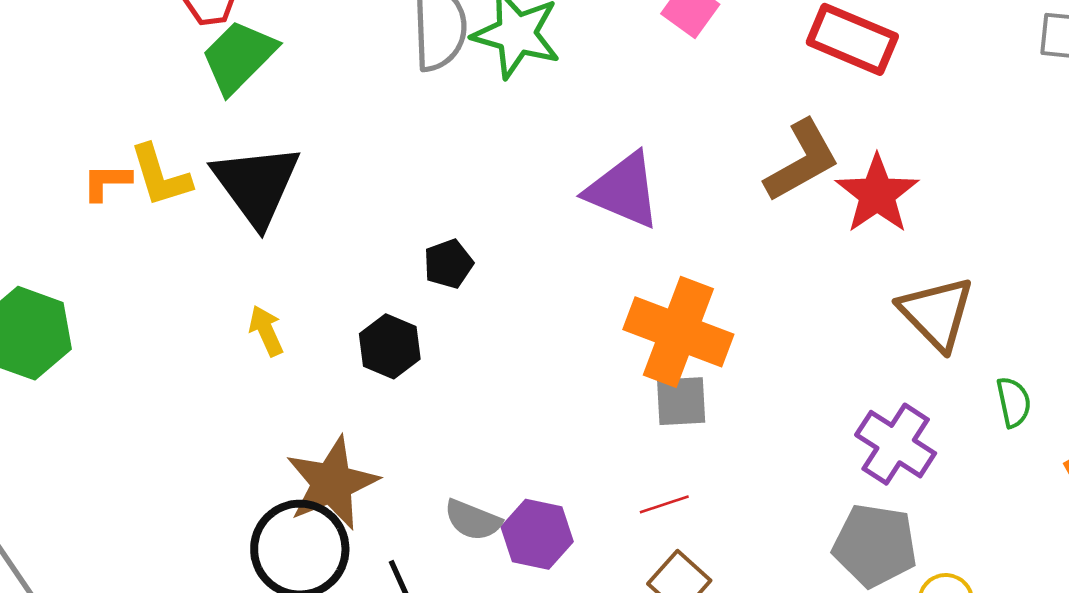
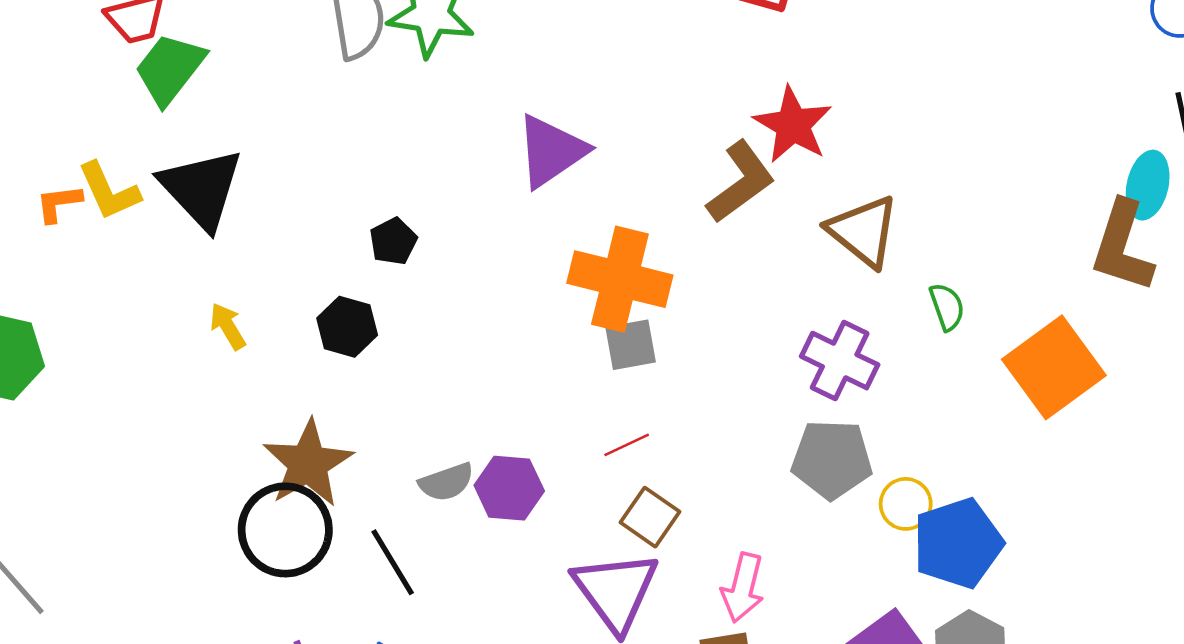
brown L-shape: (802, 161) -> (741, 182), moved
purple triangle: (623, 190) -> (551, 151), turned -50
gray semicircle: (473, 520) -> (446, 482), turned -34

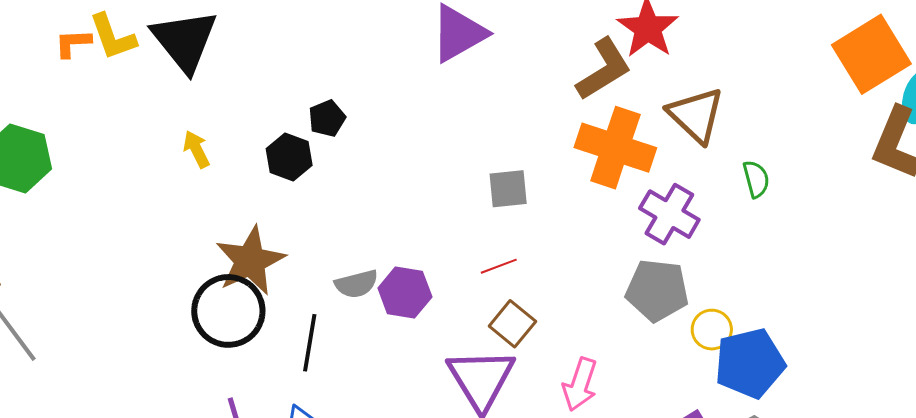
black pentagon: (393, 241) -> (327, 118), moved
orange cross: (620, 279) -> (615, 148), moved
orange square: (1054, 367) -> (871, 54), moved
black line: (393, 562) -> (310, 343), turned 36

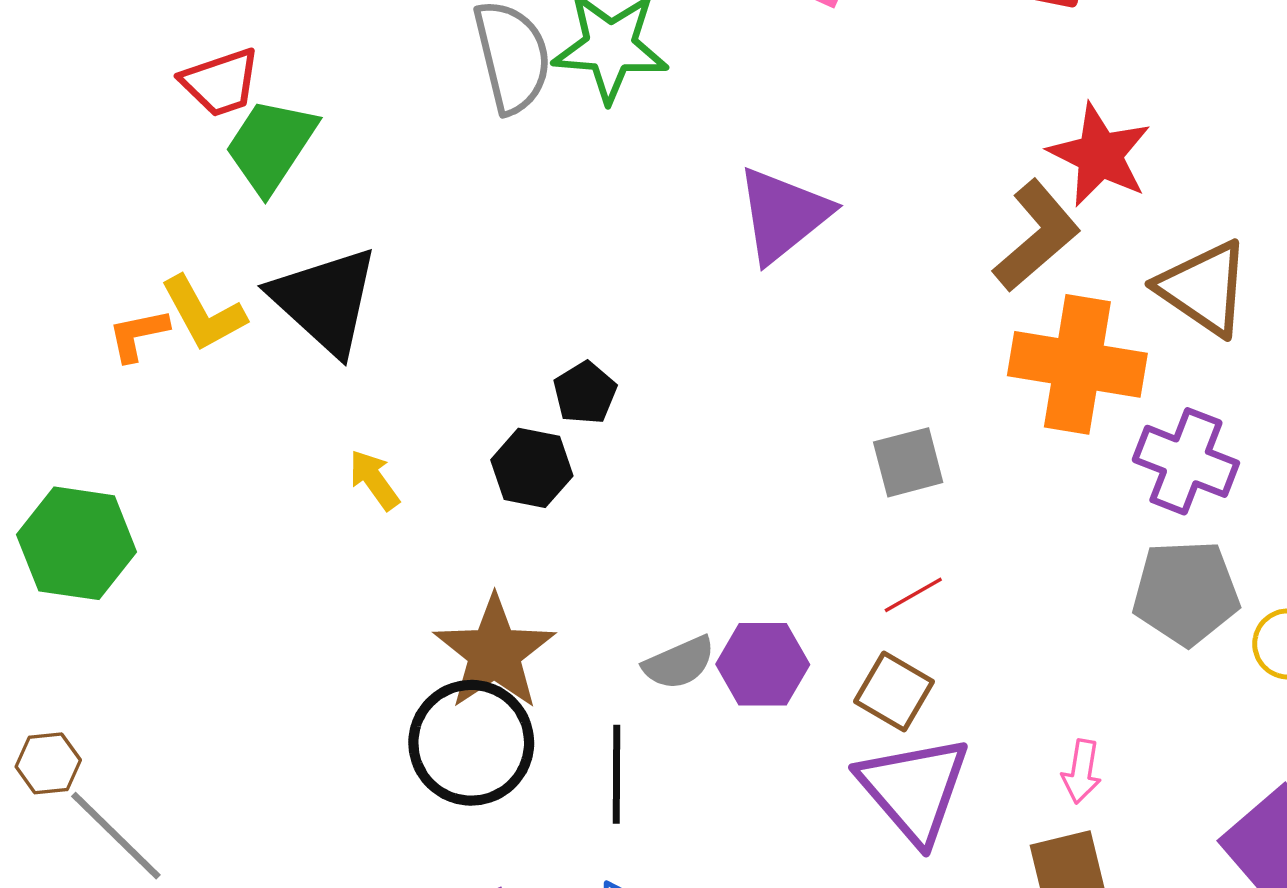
brown square: (512, 324) -> (894, 692), moved
pink arrow: (580, 384) -> (1082, 771), size x0.7

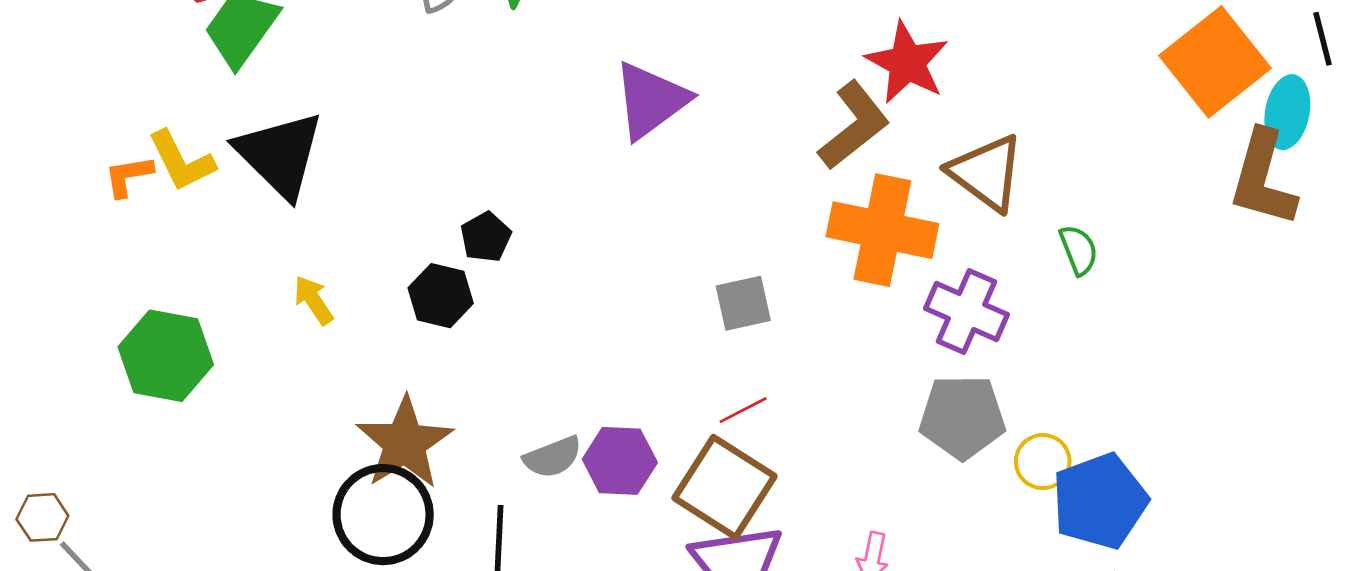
green hexagon: (77, 543) -> (166, 356), moved
brown square: (894, 692) -> (724, 487), size x1.6

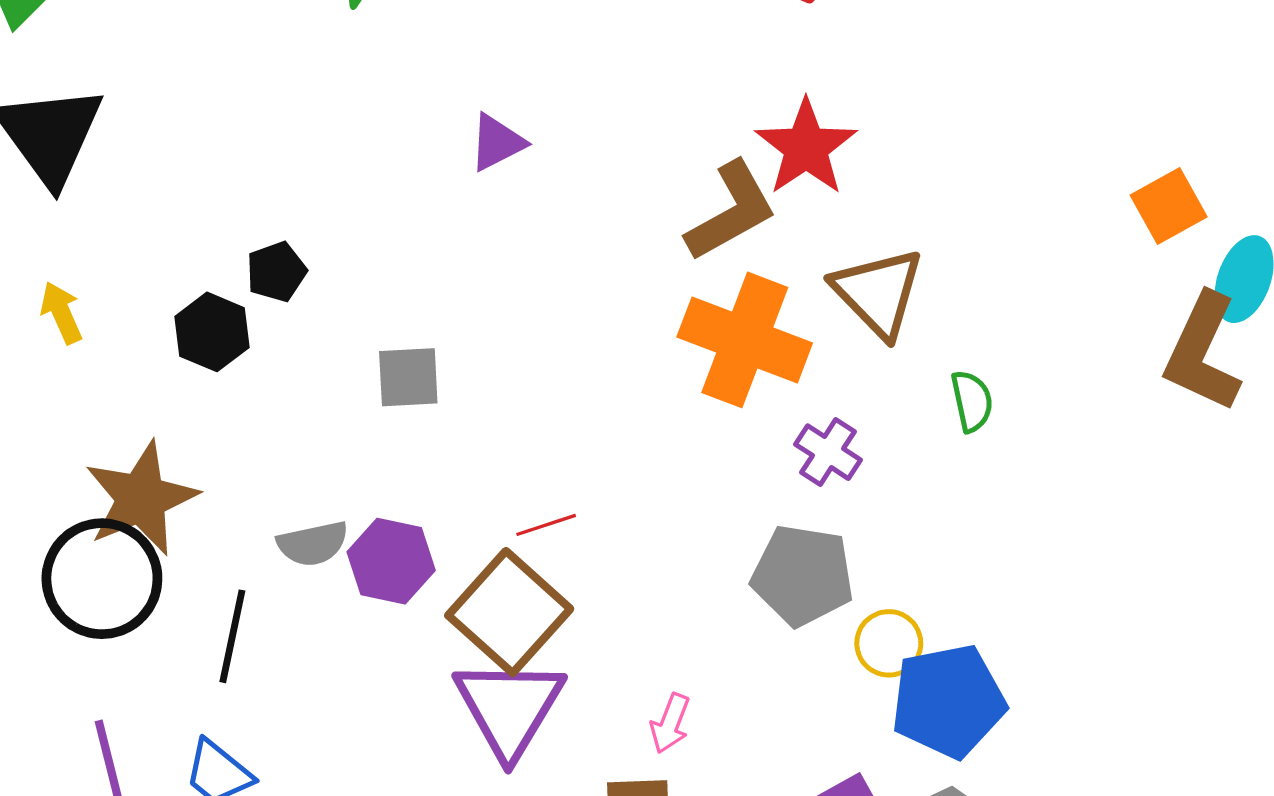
orange square: (1215, 62) -> (1169, 206), size x0.6
purple triangle: (651, 100) -> (497, 142), size x0.6
gray square: (743, 303) -> (408, 377), moved
purple cross: (967, 312) -> (828, 452), size x0.7

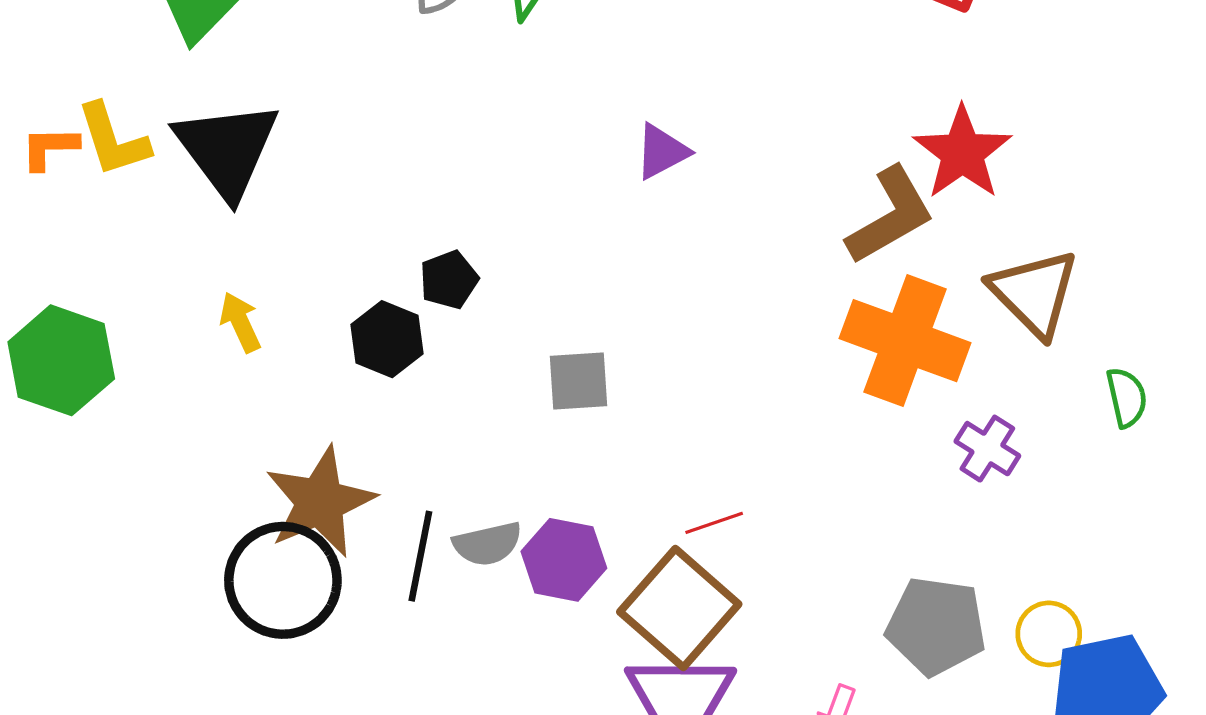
gray pentagon: (803, 575) -> (936, 626), moved
black line: (232, 636) -> (420, 556), moved

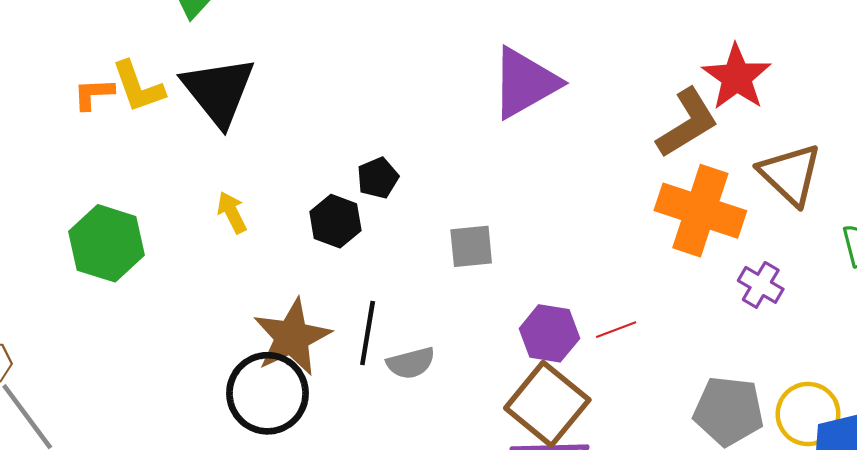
purple triangle: (662, 152) -> (525, 83), size x1.8
red line: (714, 523) -> (616, 330), moved
black line: (420, 556) -> (368, 333), moved
purple hexagon: (564, 560) -> (549, 333), moved
yellow circle: (1049, 634) -> (808, 414), size x1.4

